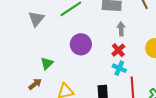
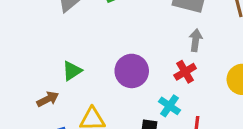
purple circle: (81, 44) -> (132, 71), moved
cyan cross: (119, 68) -> (170, 106), moved

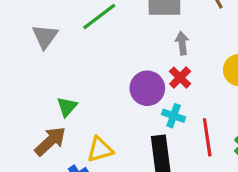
purple circle: (132, 71) -> (147, 88), moved
brown arrow: (48, 99) -> (50, 141), size x1.5

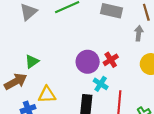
gray arrow: (182, 43) -> (139, 33), moved

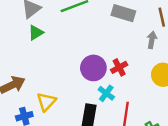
green triangle: (32, 61) -> (36, 33), moved
yellow triangle: (47, 95) -> (46, 102), turned -48

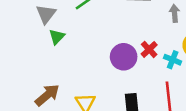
cyan cross: (106, 93) -> (173, 60), moved

